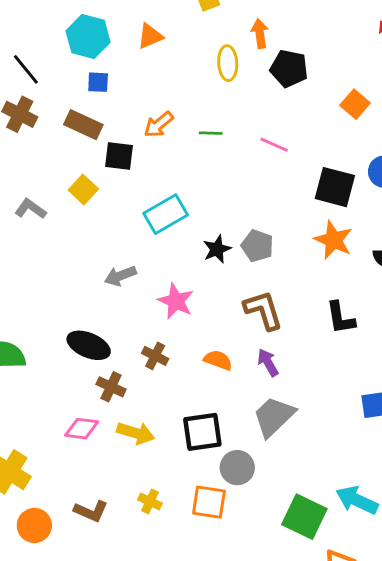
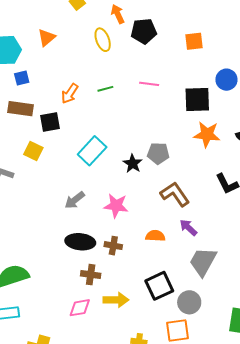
orange square: (355, 104) -> (194, 41), turned -30
black ellipse: (89, 345) -> (80, 242), moved

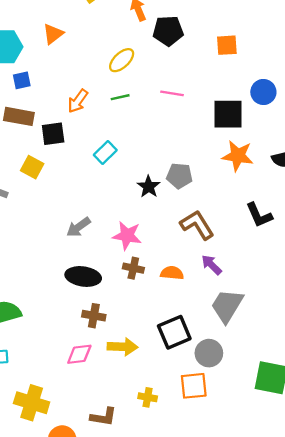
yellow ellipse: (103, 40) -> (122, 60), moved, turned 65
cyan rectangle: (92, 151) -> (105, 152), moved, size x0.7
brown cross: (113, 246) -> (133, 268), moved

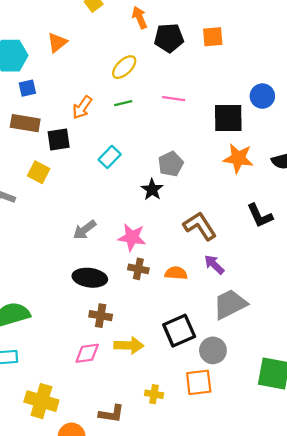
orange square: (227, 45) -> (213, 37), moved
gray pentagon: (179, 176) -> (171, 164), moved, turned -30
gray trapezoid: (227, 306) -> (230, 304), turned 33

